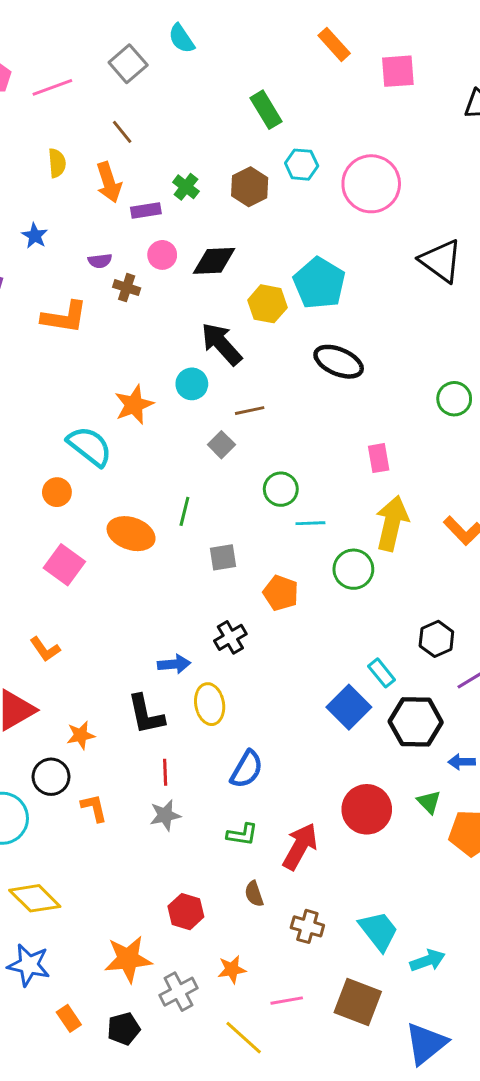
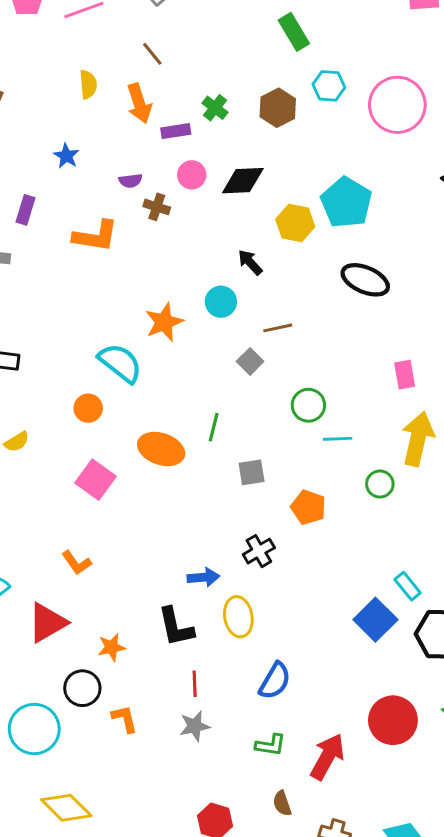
black arrow: (221, 344) -> (250, 262), size x0.6
green circle: (353, 569) -> (380, 484), size x0.7

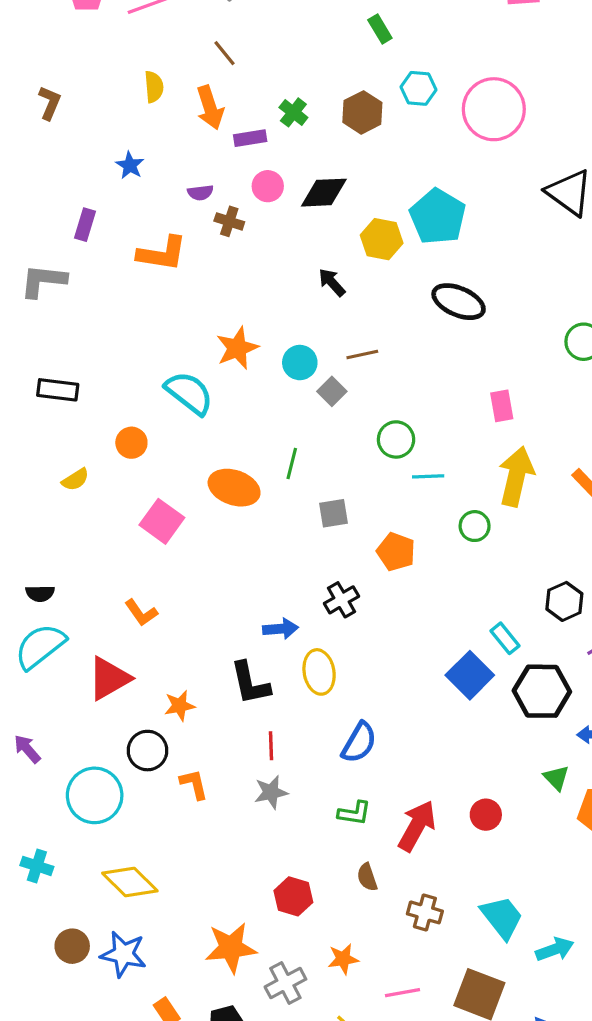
green rectangle: (294, 32) -> (380, 29), size x0.7
cyan circle: (221, 302) -> (300, 363), moved
orange circle: (88, 408) -> (131, 443), moved
red circle: (393, 720) -> (486, 815), moved, size x0.6

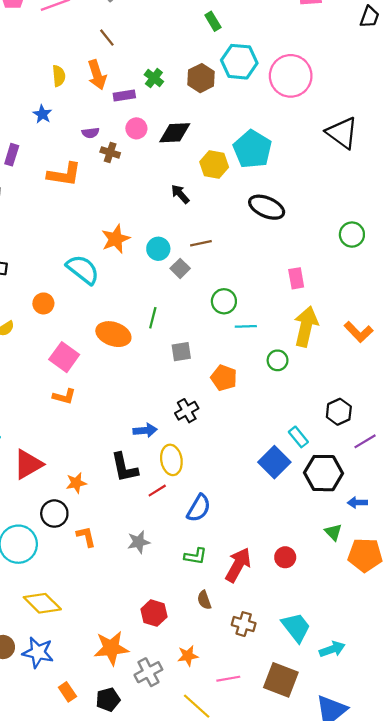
yellow semicircle: (154, 87) -> (59, 76), moved
cyan hexagon: (418, 88) -> (239, 62), size x1.5
orange L-shape: (141, 613) -> (64, 396), moved, turned -40
red line: (271, 746) -> (157, 491), moved, turned 60

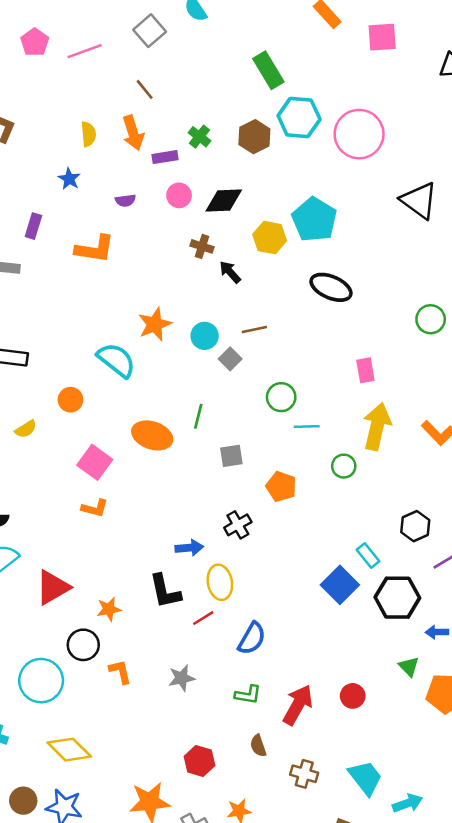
green rectangle: (213, 21) -> (268, 70), size x1.6
brown cross: (110, 152) -> (202, 246), moved

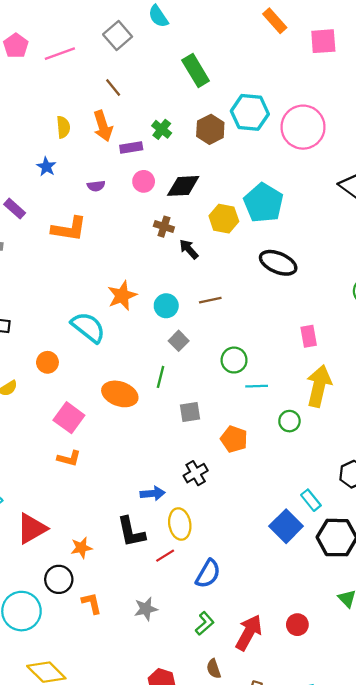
green rectangle: (268, 70) -> (196, 71), moved
purple rectangle: (33, 226) -> (15, 209), turned -65
gray square: (230, 359) -> (179, 341), moved
green L-shape: (248, 695) -> (205, 623), turned -50

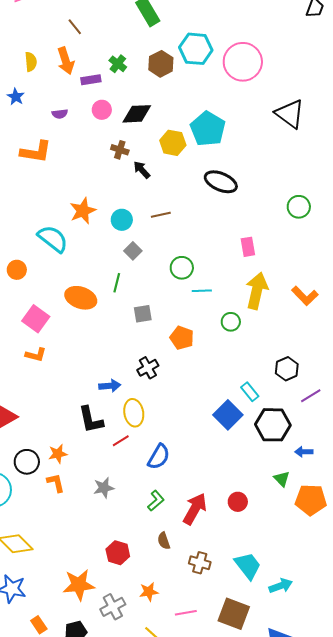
orange star: (81, 548) -> (58, 454), moved

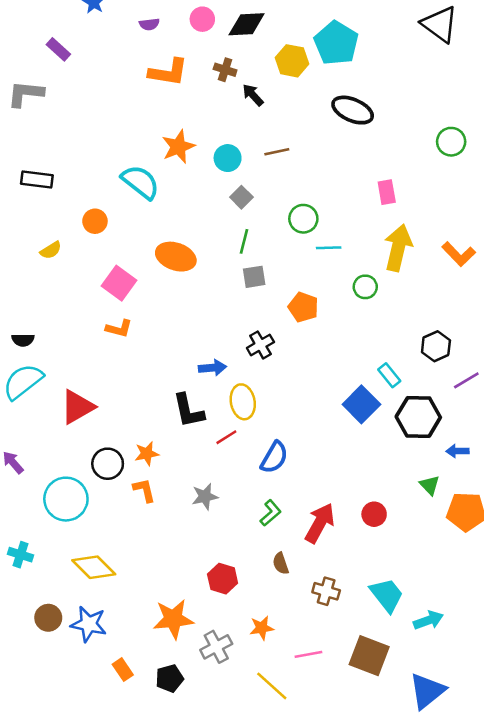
orange L-shape: (36, 152) -> (168, 72), moved
green line: (117, 283) -> (244, 241), moved

